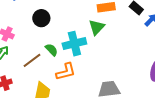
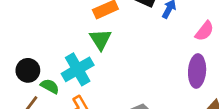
black circle: (41, 18) -> (28, 70), moved

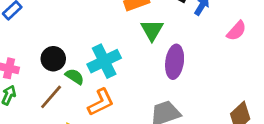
green triangle: (101, 39) -> (152, 30), moved
purple ellipse: (197, 71) -> (175, 62), moved

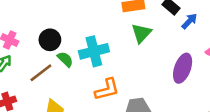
purple ellipse: (175, 62) -> (183, 68), moved
orange L-shape: (101, 102) -> (107, 89), moved

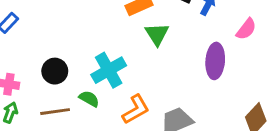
green semicircle: (65, 59) -> (89, 99), moved
brown line: (41, 73) -> (55, 112), turned 45

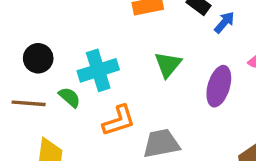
green triangle: (157, 34) -> (168, 64), moved

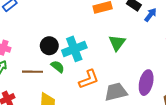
black circle: (38, 58) -> (49, 46), moved
purple ellipse: (219, 86) -> (146, 83), moved

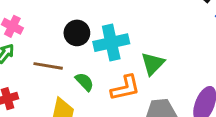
green triangle: (117, 43) -> (153, 64), moved
green semicircle: (58, 67) -> (85, 82), moved

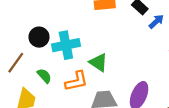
green triangle: (153, 64) -> (99, 62), turned -42
brown line: (48, 66) -> (16, 63), turned -65

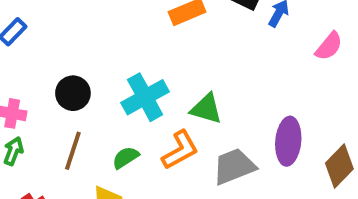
black circle: (39, 37) -> (73, 93), moved
green semicircle: (44, 76) -> (126, 158), turned -63

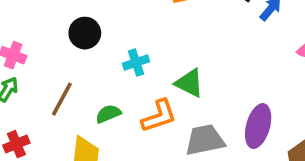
black circle: (73, 93) -> (85, 33), moved
cyan cross: (145, 97) -> (136, 63), size x0.6

